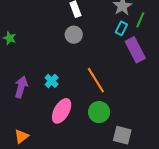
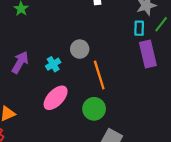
cyan rectangle: (121, 28) -> (139, 28), turned -40
gray circle: (74, 35) -> (80, 49), moved

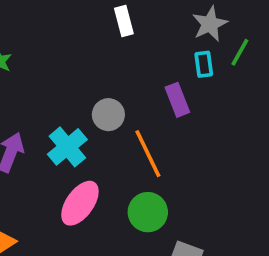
purple rectangle: (148, 54) -> (177, 100), moved, size x0.7
cyan cross: (53, 64) -> (67, 147), size x1.5

